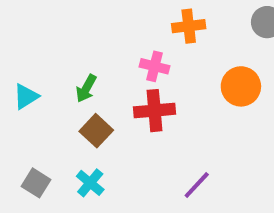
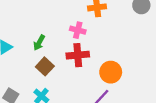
orange circle: (241, 86) -> (111, 72), moved

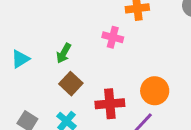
red cross: (78, 55) -> (110, 104), moved

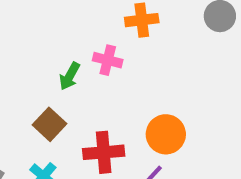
green arrow: (64, 53) -> (70, 76), moved

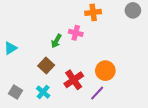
red cross: (104, 152) -> (74, 80), turned -30

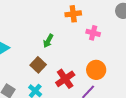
orange cross: (93, 12) -> (73, 14), moved
pink cross: (76, 33) -> (93, 33), moved

